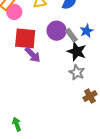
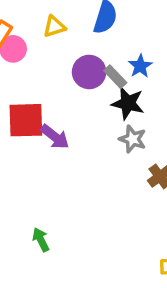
red square: (25, 38) -> (26, 120), moved
purple arrow: (33, 55) -> (55, 137), moved

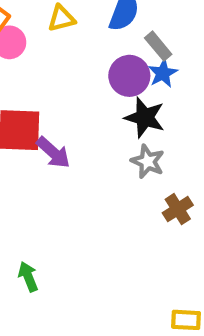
purple circle: (89, 72) -> (129, 76), moved
gray rectangle: (115, 77) -> (158, 46), moved

